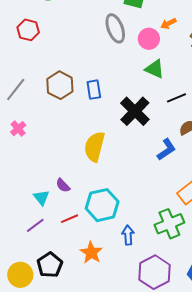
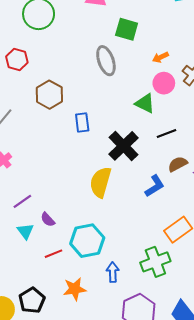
pink circle: (149, 39) -> (164, 83), moved
brown hexagon: (60, 85) -> (49, 95), moved
yellow semicircle: (94, 147) -> (101, 182), moved
purple line: (35, 225) -> (22, 201), moved
orange star: (91, 253) -> (75, 289), turned 30

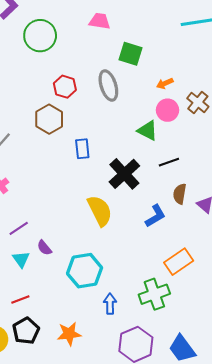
red hexagon: (17, 60) -> (65, 87), moved
brown semicircle: (178, 164) -> (180, 194), turned -54
yellow semicircle: (101, 182) -> (100, 211), turned 136
red line: (54, 254) -> (20, 300), moved
orange star: (75, 289) -> (69, 334), moved

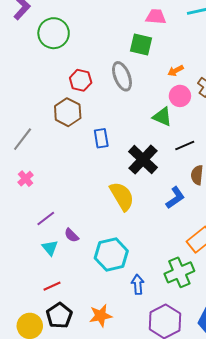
pink trapezoid: (100, 21) -> (156, 17), moved

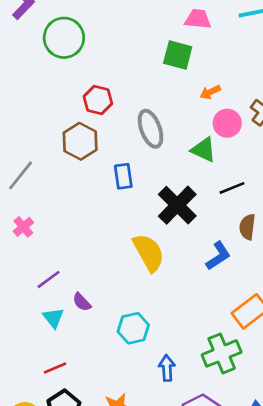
orange arrow: (176, 71) -> (210, 92), moved
gray ellipse: (122, 76) -> (151, 129), moved
cyan hexagon: (111, 254) -> (133, 328), size x0.7

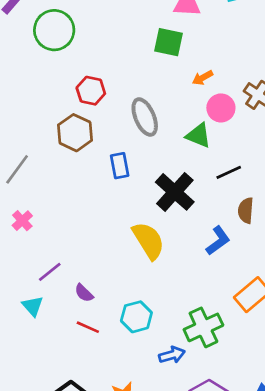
cyan triangle: (53, 318) -> (33, 306), moved
green cross: (222, 353) -> (203, 327), moved
red line: (55, 368) -> (88, 327), moved, turned 50
blue arrow: (167, 368) -> (172, 355), turned 80

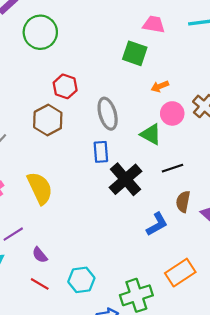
blue rectangle: (120, 166) -> (101, 152), moved
yellow semicircle: (148, 241) -> (40, 188), moved

